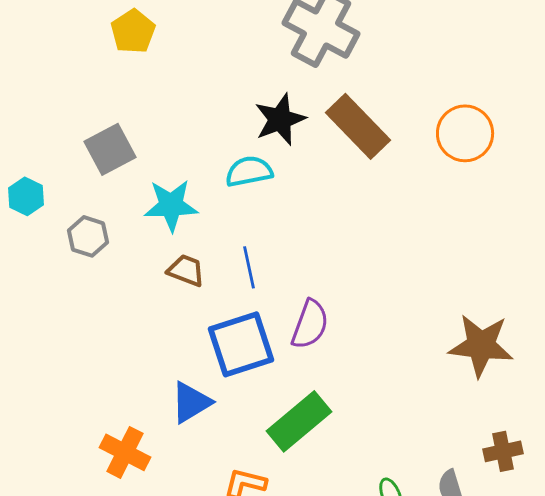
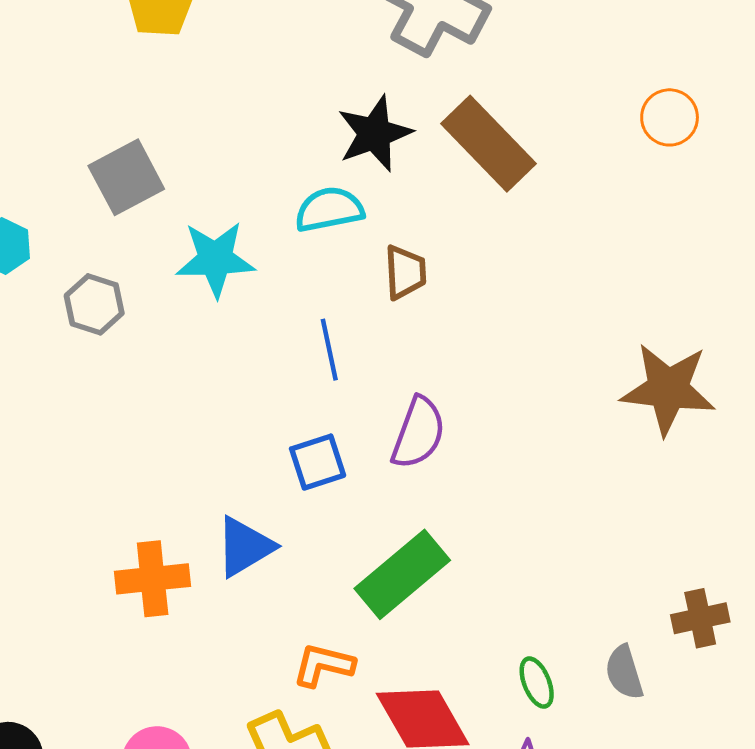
orange circle: (465, 133) -> (670, 117), moved, size x0.7
brown trapezoid: (186, 270) -> (405, 272), moved, turned 66
blue square: (241, 344) -> (318, 462), size x0.6
brown star: (481, 345) -> (668, 389), moved
orange cross: (125, 452) -> (153, 579), moved, turned -33

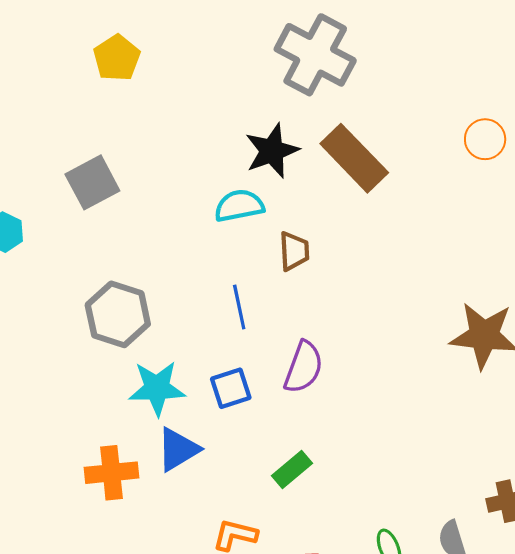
cyan star: (215, 259) -> (157, 388), moved
gray hexagon: (94, 304) -> (118, 314), moved, size x1.5
green rectangle: (402, 574) -> (292, 470), size x0.6

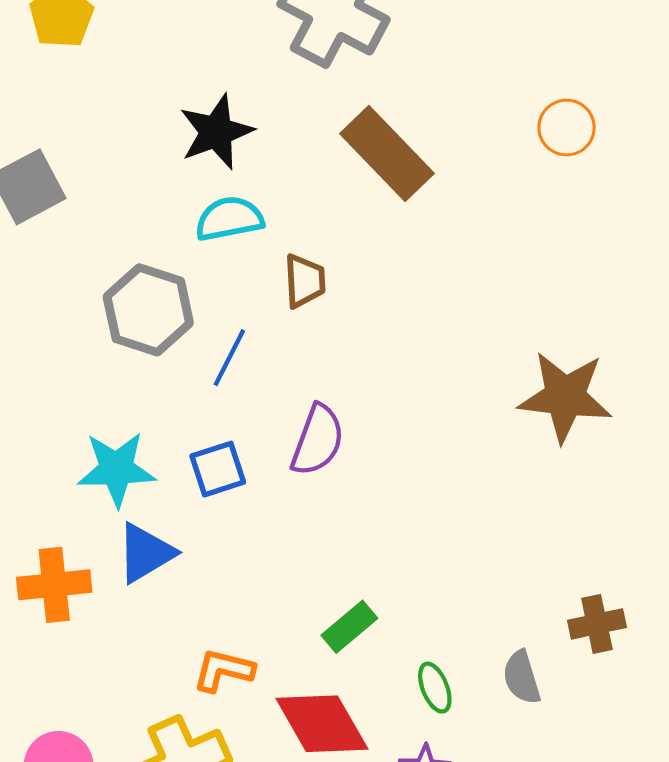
black star: (272, 151) -> (216, 132), moved
blue line: (239, 307) -> (229, 358), turned 39
gray hexagon: (118, 314) -> (148, 310), moved
green rectangle: (292, 470) -> (349, 627), moved

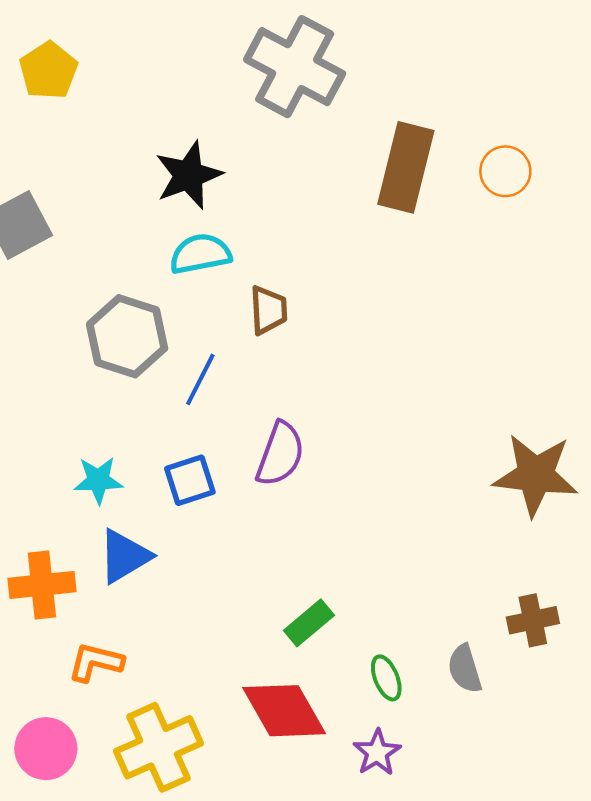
brown rectangle: (387, 154) -> (406, 167), moved, turned 58
brown star: (565, 397) -> (535, 475), moved
cyan star: (116, 469) -> (98, 480), size x0.7
orange L-shape: (224, 670) -> (96, 662), moved

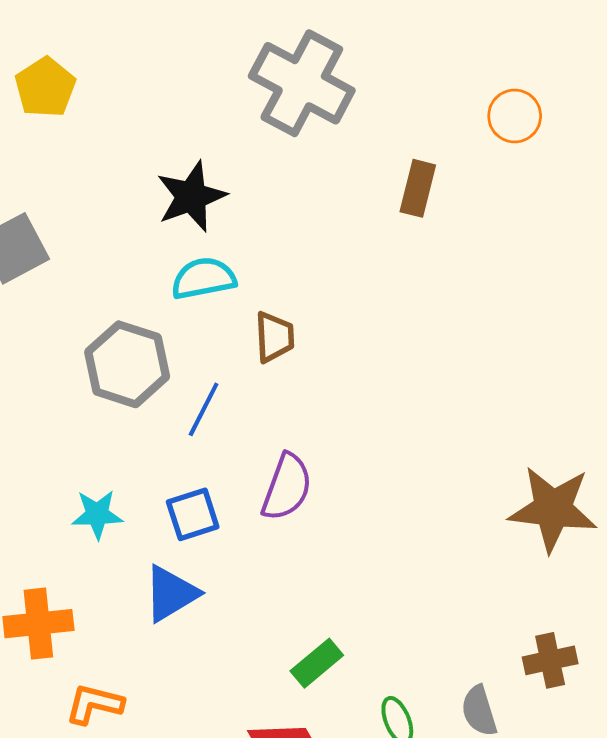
brown rectangle: (406, 167) -> (418, 188), size x0.6
orange circle: (505, 171) -> (515, 116), moved
blue triangle: (124, 556) -> (171, 594), moved

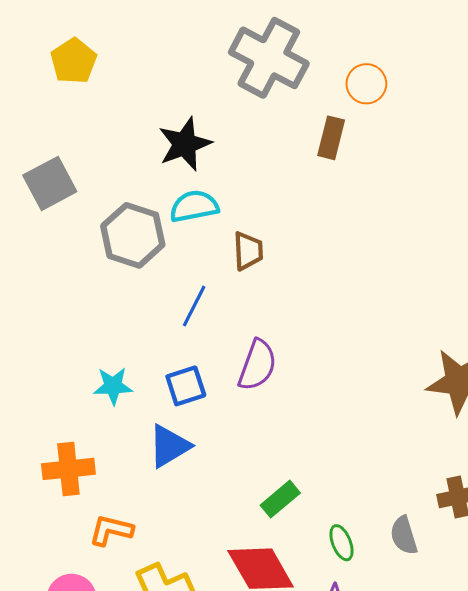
orange circle: (515, 116) -> (366, 84), moved
brown rectangle: (418, 188) -> (331, 138), moved
gray hexagon: (127, 364) -> (133, 235), moved

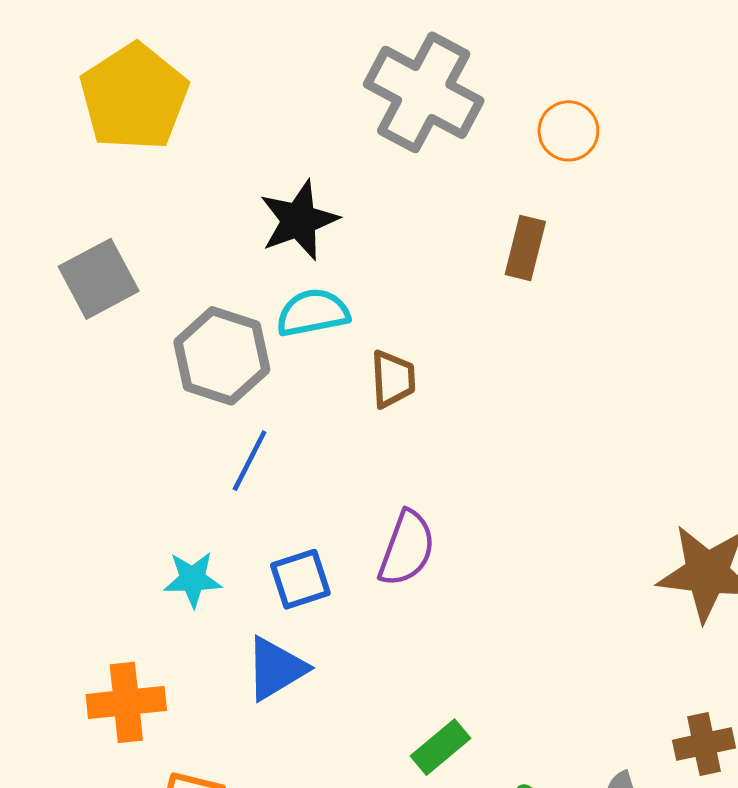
yellow pentagon: (74, 61) -> (134, 97), size x1.6
brown rectangle: (331, 138) -> (525, 248), moved
blue line: (194, 306) -> (250, 461), moved

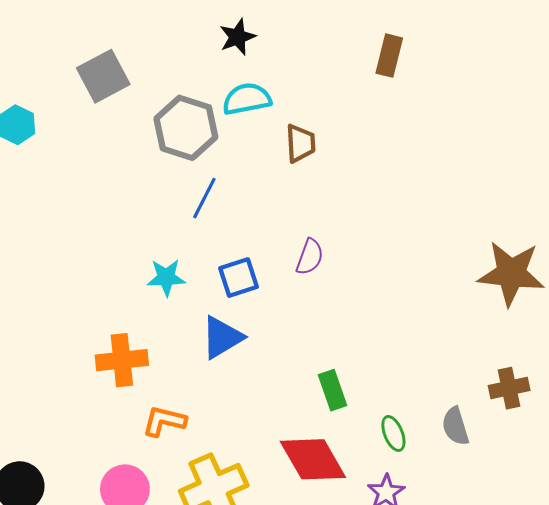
black star: (299, 220) -> (237, 37), size x0.7
purple semicircle: (407, 548) -> (310, 257), size x0.7
green rectangle: (441, 747) -> (332, 390), turned -69

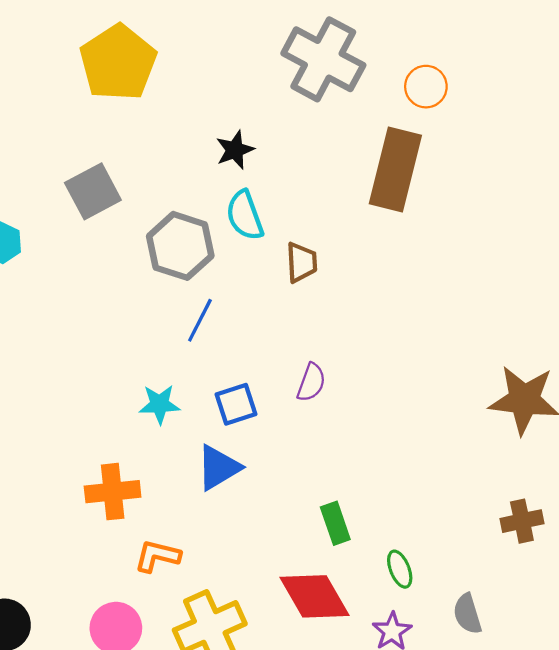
brown rectangle: (389, 56) -> (395, 170), size x1.8
cyan semicircle: (247, 99) -> (245, 215), turned -99
gray semicircle: (455, 426) -> (467, 614), moved

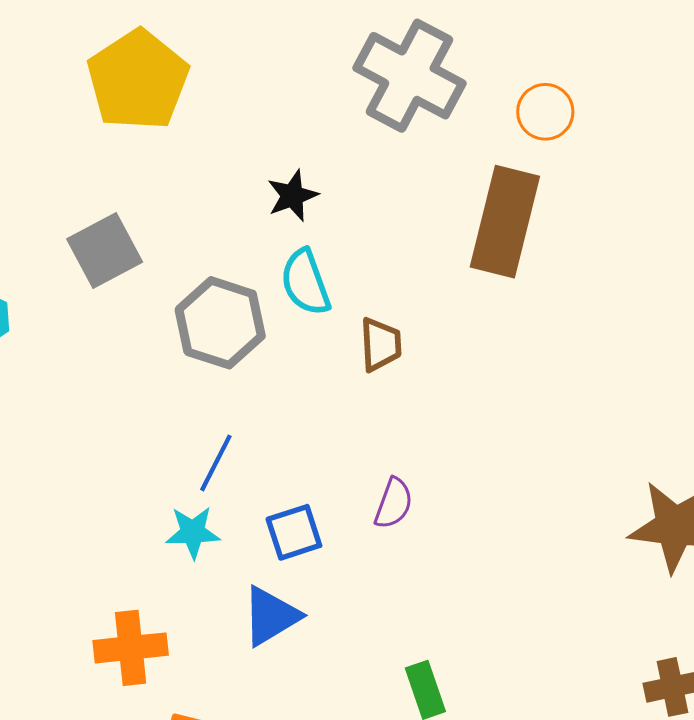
blue line: (200, 320) -> (216, 463), moved

